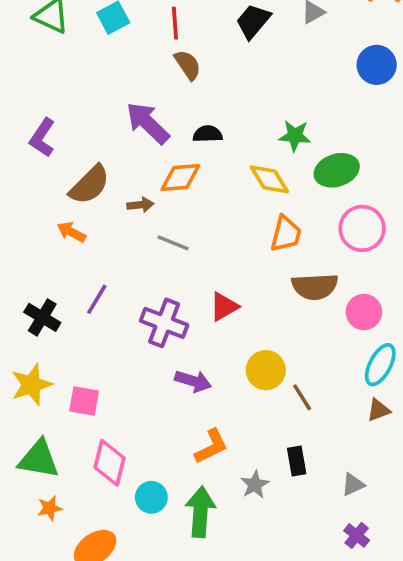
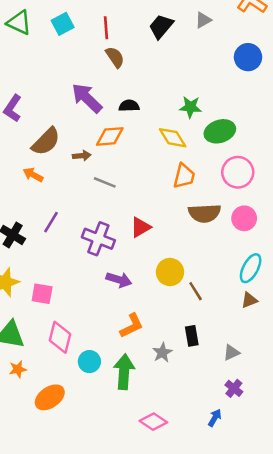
pink circle: (364, 312) -> (244, 218), moved

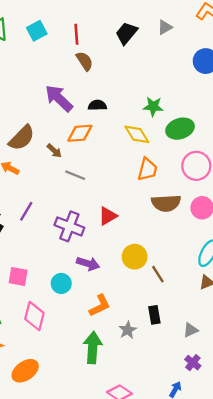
brown arrow: (82, 156) -> (54, 151), turned 49
cyan circle: (89, 362) -> (61, 283), moved

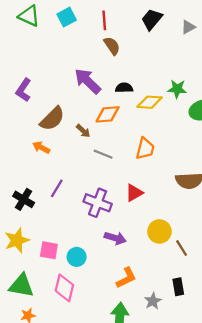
gray triangle: (165, 27) -> (188, 27), moved
yellow diamond: (137, 134) -> (150, 102), moved, turned -55
orange trapezoid: (147, 169) -> (145, 149), moved
cyan circle: (61, 283) -> (77, 257), moved

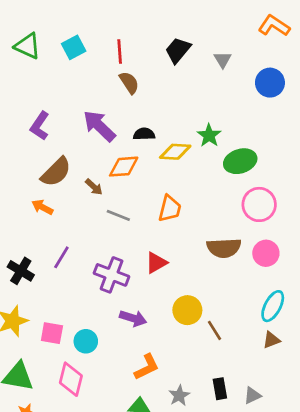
gray triangle: (188, 27) -> (223, 60), turned -32
green star: (177, 89) -> (209, 135), turned 30
purple L-shape: (24, 90) -> (40, 126), moved
black rectangle: (178, 287) -> (220, 389), moved

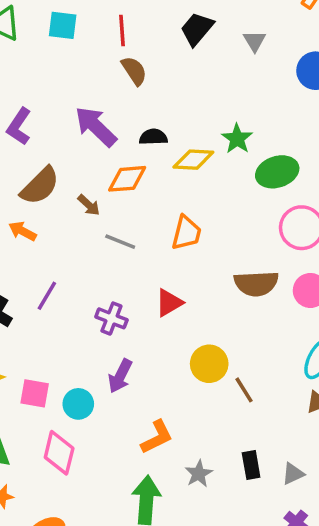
cyan square: (74, 47) -> (63, 25), turned 35
purple cross: (112, 275) -> (111, 318), size x0.7
purple arrow: (133, 318) -> (120, 376), moved, turned 100

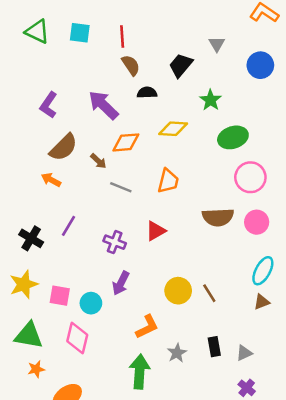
black trapezoid: (197, 29) -> (181, 65), moved
black semicircle: (153, 137) -> (147, 93), moved
green star: (237, 139) -> (211, 100), moved
yellow circle: (209, 364) -> (178, 291), moved

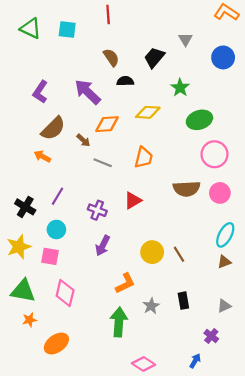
red line: (122, 37) -> (108, 14), moved
cyan circle: (91, 303) -> (56, 230), moved
gray triangle: (244, 353) -> (224, 306), moved

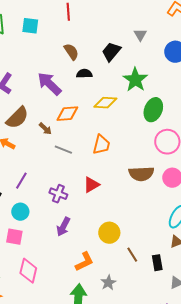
green star: (180, 88) -> (135, 80), size x1.4
green ellipse: (199, 120) -> (153, 110), turned -50
brown line: (179, 254) -> (132, 255), moved
black rectangle: (183, 301) -> (157, 263), moved

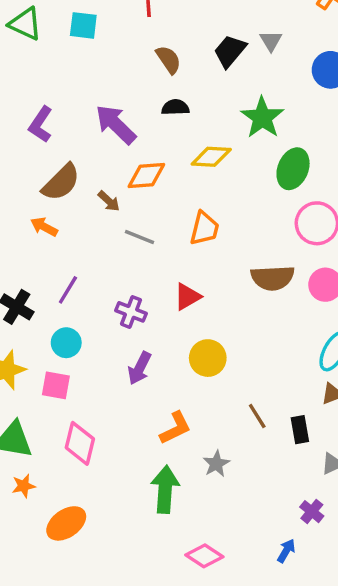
brown semicircle: (71, 52) -> (169, 60), moved
black trapezoid: (111, 52) -> (230, 51), moved
yellow circle: (109, 233) -> (208, 358), moved

